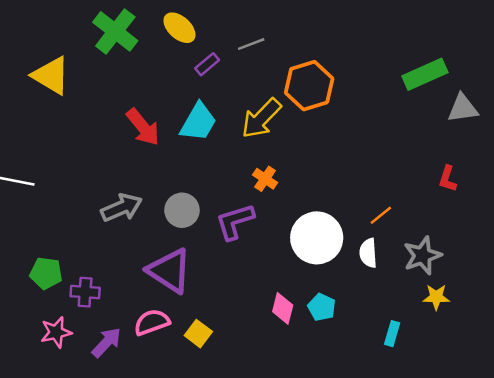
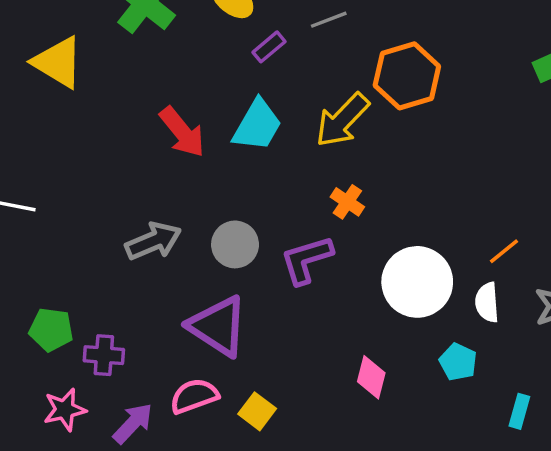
cyan pentagon: (322, 307) -> (458, 362), moved

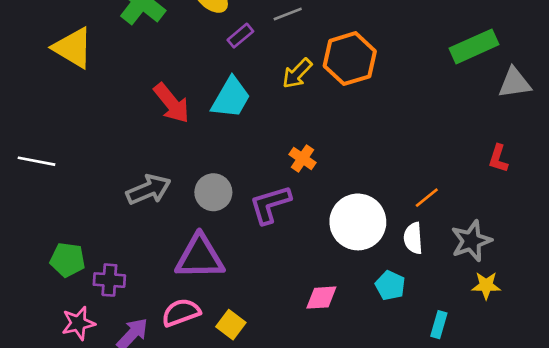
yellow arrow: (342, 120) -> (297, 73), moved, size x0.7
purple triangle: (218, 326) -> (200, 257), turned -34
pink diamond: (371, 377) -> (321, 298), turned 72

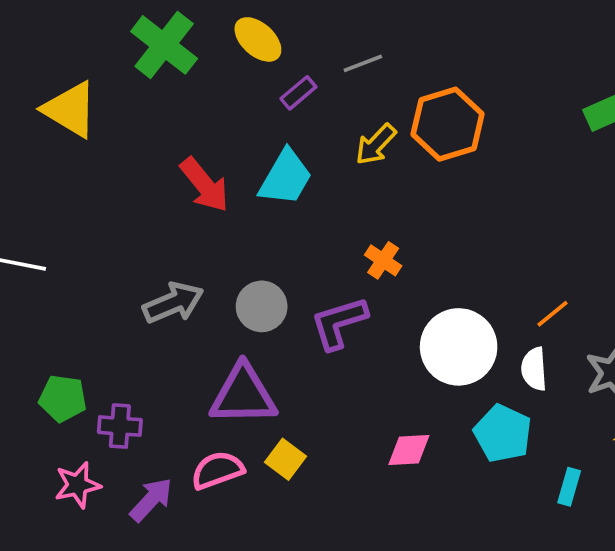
cyan pentagon: (390, 285) -> (503, 433), size x1.4
yellow square: (231, 325) -> (286, 459), moved

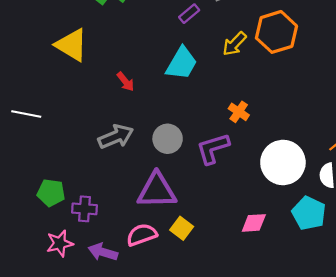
yellow triangle: (70, 109) -> (72, 45), moved
red arrow: (205, 185) -> (125, 82), moved, size x0.6
purple arrow: (151, 500) -> (103, 252), turned -116

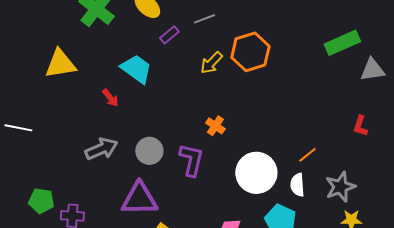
yellow triangle: (72, 45) -> (60, 64), turned -40
cyan trapezoid: (182, 63) -> (136, 69), moved, turned -84
purple L-shape: (213, 148) -> (191, 160), turned 120

